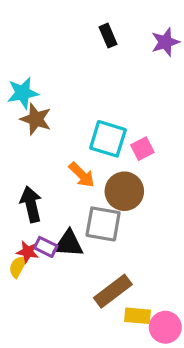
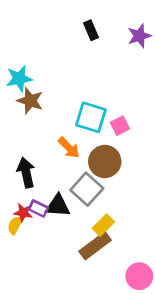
gray square: (103, 224) -> (87, 189), turned 32
yellow rectangle: (137, 316) -> (103, 225), moved, turned -50

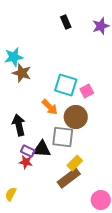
gray square: (87, 189) -> (63, 137), turned -35
red star: (23, 213) -> (26, 162), moved
yellow semicircle: (15, 225) -> (11, 194), moved

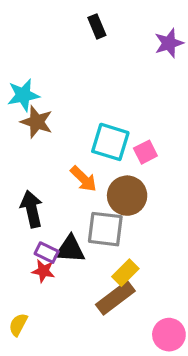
black rectangle: (66, 22) -> (97, 26), moved

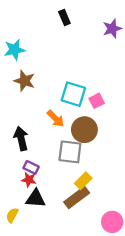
cyan star: (23, 95) -> (14, 50), moved
black triangle: (70, 249) -> (36, 199), moved

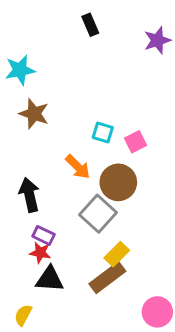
cyan square: (73, 94) -> (103, 132), size x0.6
gray square: (70, 152) -> (98, 214), turned 35
yellow semicircle: (12, 215) -> (23, 315), moved

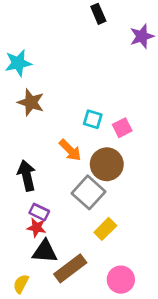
black rectangle: (90, 25) -> (98, 14), moved
brown rectangle: (107, 278) -> (70, 268), moved
pink circle: (157, 312) -> (121, 280), moved

